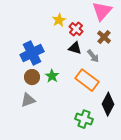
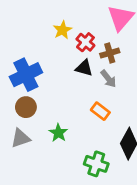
brown cross: (104, 37) -> (110, 53), moved, turned 32
green star: (52, 76) -> (58, 133), moved
orange rectangle: (87, 80) -> (100, 111), size x0.6

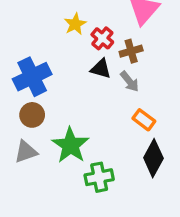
orange rectangle: (100, 111) -> (144, 120), moved
green star: (58, 133) -> (70, 145), size x1.6
green cross: (96, 164) -> (99, 177), moved, turned -30

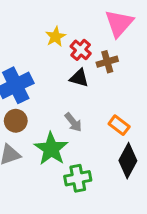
gray arrow: (129, 81) -> (73, 122), moved

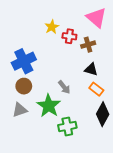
pink triangle: (119, 23) -> (96, 18), turned -30
red cross: (81, 50) -> (69, 36), turned -32
black triangle: (79, 78) -> (91, 69), moved

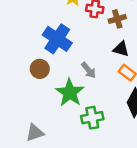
blue cross: (24, 61) -> (57, 39), moved, turned -30
gray triangle: (20, 110) -> (35, 133), moved

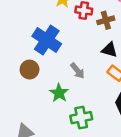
green star: (70, 93) -> (59, 93), size x0.7

